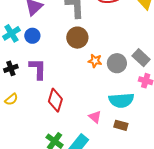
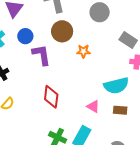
blue circle: (32, 36) -> (25, 36), moved
gray circle: (117, 63) -> (100, 12), moved
purple L-shape: (38, 69) -> (41, 55), moved

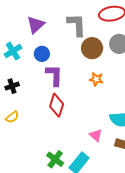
brown circle: (62, 31) -> (92, 48), moved
red diamond: (51, 97) -> (57, 105), moved

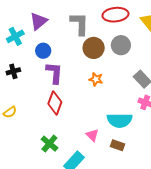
cyan cross: (13, 51) -> (15, 36), moved
black cross: (12, 86) -> (13, 71), moved
green cross: (55, 159) -> (49, 144), moved

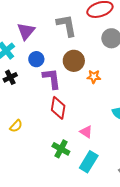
brown circle: (94, 48) -> (74, 61), moved
black cross: (13, 71) -> (10, 77), moved
pink triangle: (92, 135) -> (86, 132), moved

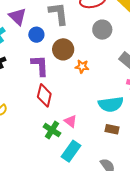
purple triangle: (26, 31) -> (18, 17), turned -30
blue circle: (36, 59) -> (36, 35), moved
green cross: (61, 149) -> (52, 130), moved

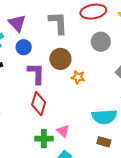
blue circle: (36, 35) -> (24, 47), moved
green cross: (52, 130) -> (44, 139), turned -36

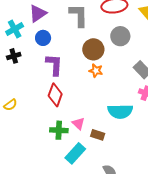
purple triangle: (17, 23) -> (38, 14), turned 36
brown circle: (60, 59) -> (93, 49), moved
brown rectangle: (104, 142) -> (98, 135), moved

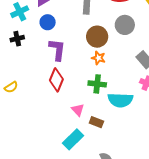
green cross: (59, 130) -> (97, 84), moved

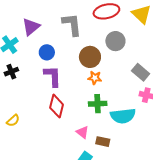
blue circle: (48, 22) -> (47, 52), moved

